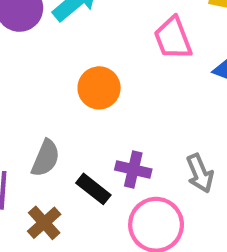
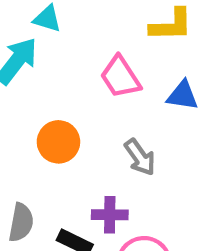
gray arrow: (200, 173) -> (140, 157), moved

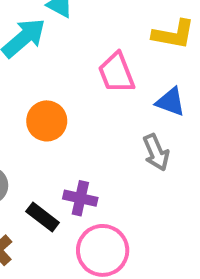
gray arrow: (140, 157) -> (156, 152), moved

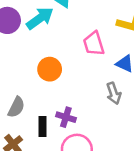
black rectangle: (43, 217) -> (42, 127), turned 48

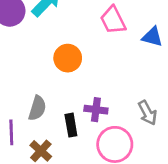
gray arrow: (114, 93) -> (148, 113), moved

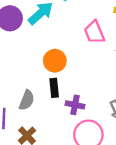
black rectangle: (71, 125) -> (54, 88), moved

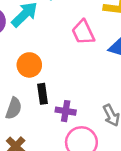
orange circle: (55, 61) -> (29, 65), moved

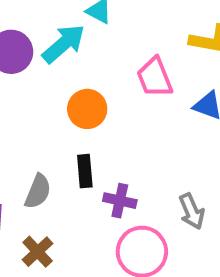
orange circle: (29, 65) -> (87, 109), moved

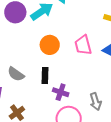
pink trapezoid: (155, 77) -> (83, 45), moved
gray semicircle: (38, 191) -> (16, 74), moved, turned 96

